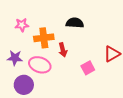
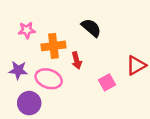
black semicircle: (75, 23) -> (91, 28), turned 36

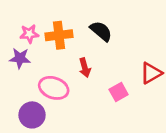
orange cross: (53, 46) -> (59, 35), moved
purple star: (18, 70) -> (20, 58), moved

